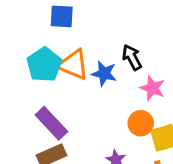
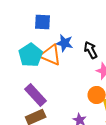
blue star: (104, 73) -> (65, 43), moved

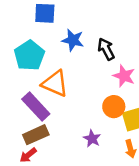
orange triangle: (51, 55) -> (55, 84), moved

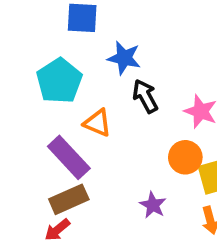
black arrow: (106, 49) -> (145, 96), moved
orange triangle: (55, 84) -> (97, 123), size x0.7

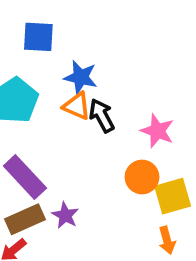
orange triangle: (97, 123) -> (77, 106), moved
purple star: (153, 205) -> (65, 215), moved

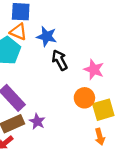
orange triangle: (77, 106) -> (18, 32), moved

